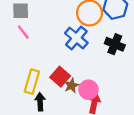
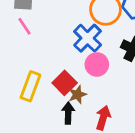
pink circle: (88, 90) -> (97, 64), moved
black arrow: (40, 102) -> (68, 113), moved

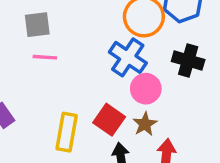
pink line: (25, 26) -> (45, 57), turned -42
brown star: (77, 95) -> (145, 124), moved

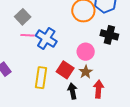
gray square: (37, 25) -> (23, 17), turned -35
blue cross: (128, 57) -> (46, 38), moved

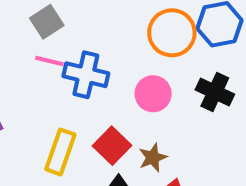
blue cross: (46, 38) -> (86, 75), turned -30
pink circle: (86, 52) -> (153, 94), moved

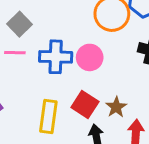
pink line: (49, 61) -> (15, 53), moved
pink circle: (153, 94) -> (90, 57), moved

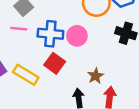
red square: (85, 104) -> (55, 63), moved
yellow rectangle: (48, 117) -> (26, 75), moved, turned -70

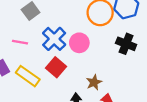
pink line: (19, 29) -> (20, 42), moved
blue cross: (50, 34) -> (54, 39), turned 35

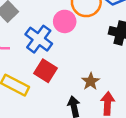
pink circle: (79, 43) -> (65, 21), moved

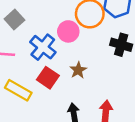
brown star: (91, 81) -> (78, 70), moved

